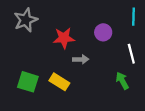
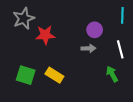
red star: (64, 38) -> (45, 35), moved
gray arrow: (81, 59) -> (88, 48), moved

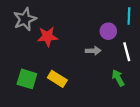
purple circle: (95, 30) -> (108, 31), moved

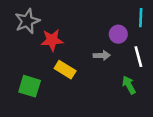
yellow rectangle: (57, 79) -> (65, 70), moved

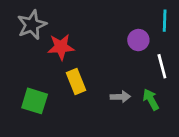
gray arrow: (102, 55) -> (120, 97), moved
yellow rectangle: (65, 70) -> (76, 82), turned 36

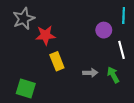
green square: (35, 101) -> (26, 88), moved

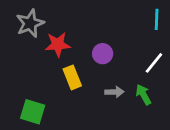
purple circle: (104, 30) -> (103, 54), moved
white line: (121, 50) -> (154, 63), turned 54

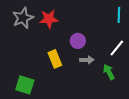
red star: (58, 44) -> (49, 19), moved
gray arrow: (114, 92) -> (87, 60), moved

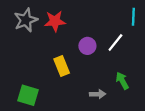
white line: (117, 48) -> (115, 43), moved
gray arrow: (87, 60) -> (98, 94), moved

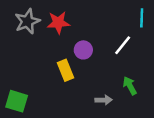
purple circle: (87, 46) -> (83, 50), moved
green square: (28, 95) -> (17, 101), moved

